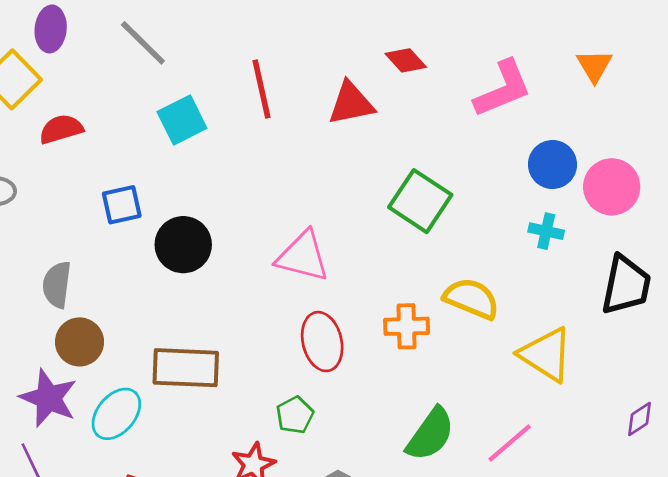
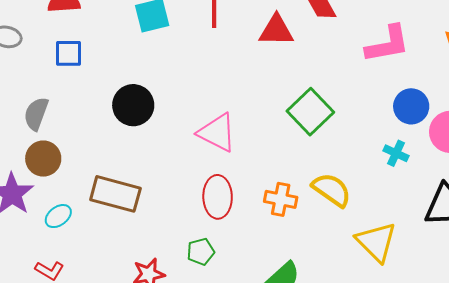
blue square: (122, 205) -> (69, 53), moved
cyan ellipse: (116, 414) -> (58, 216), size x0.7
green pentagon: (295, 415) -> (201, 252), moved

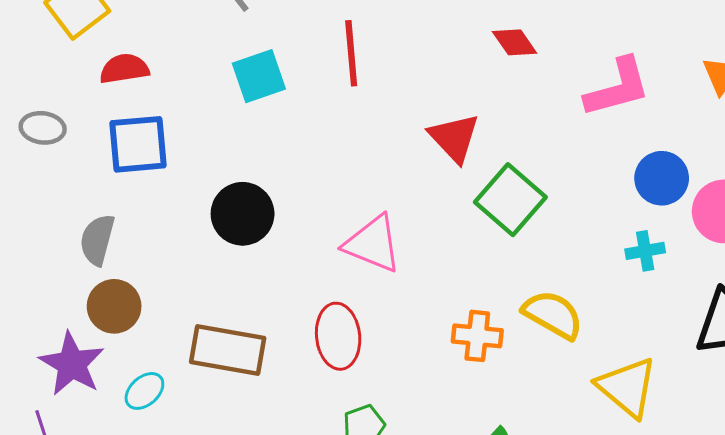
red triangle: (276, 30) -> (454, 138), moved, turned 51
blue square: (69, 53) -> (138, 144), size x1.4
cyan cross: (396, 153) -> (645, 251), turned -30
red ellipse: (218, 197) -> (338, 336), moved

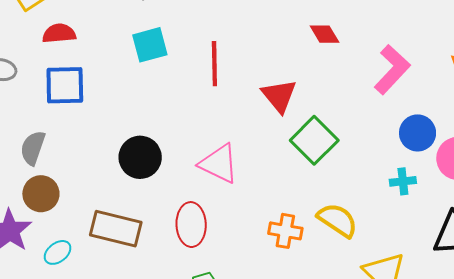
red line: (351, 53) -> (214, 64), moved
pink L-shape: (618, 88) -> (392, 70), turned -36
black circle: (243, 214) -> (140, 157), moved

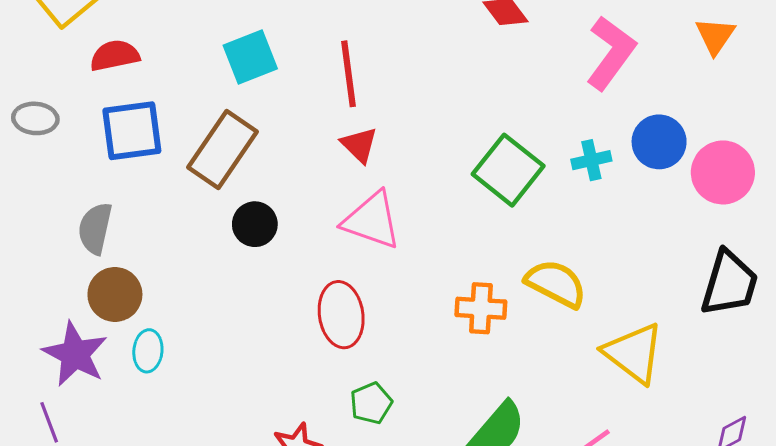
red triangle: (279, 96) -> (359, 145), moved, size x0.7
black circle: (140, 157) -> (255, 224), size x0.7
cyan cross: (403, 181) -> (591, 160), moved
brown rectangle: (116, 229) -> (223, 150), moved, turned -63
cyan ellipse: (58, 252) -> (148, 351), moved, turned -40

